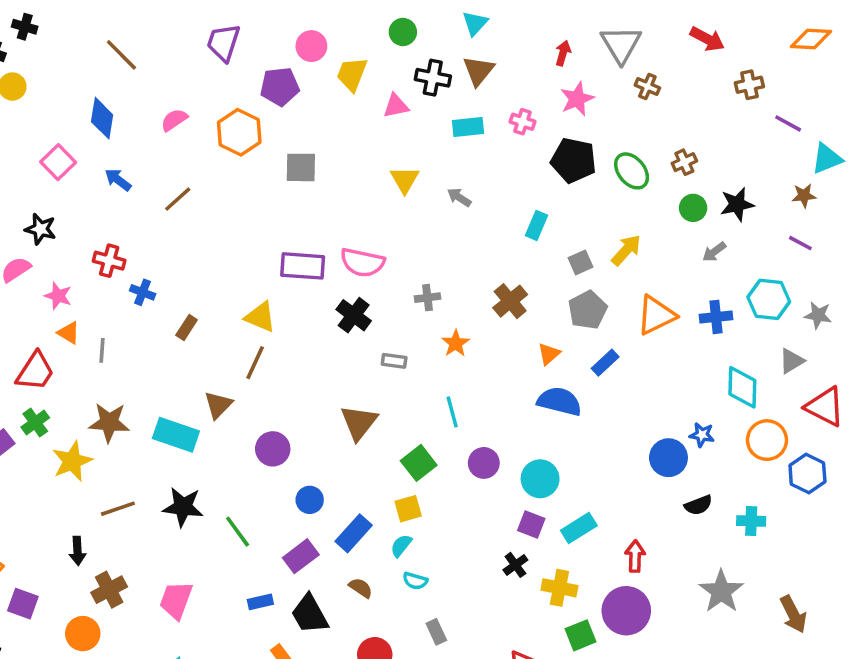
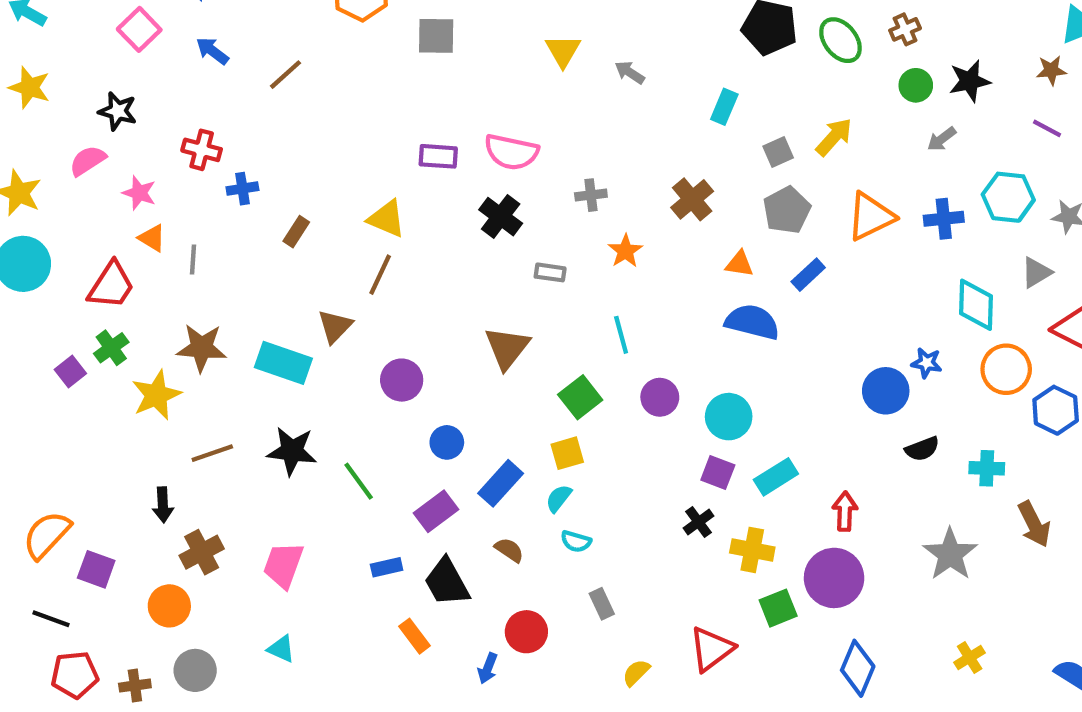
purple rectangle: (303, 266) -> (438, 156), size x0.7
blue cross: (143, 292) -> (242, 189), turned -30
orange triangle: (549, 354) -> (739, 264), turned 50
brown arrow: (793, 614) -> (1034, 524), moved

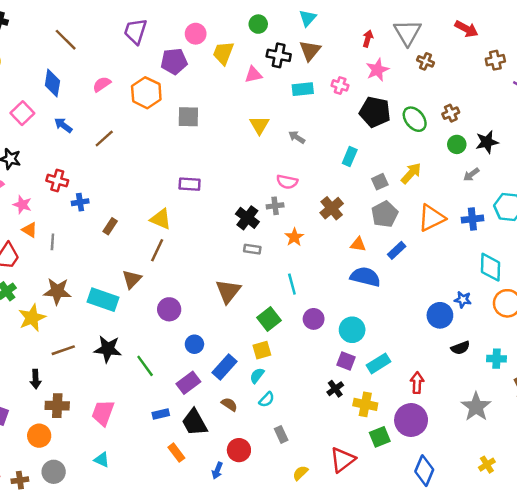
pink semicircle: (511, 152) -> (287, 182), moved, size x0.7
black cross: (501, 217) -> (247, 218), moved
cyan semicircle: (576, 541) -> (267, 400), turned -63
brown cross: (202, 552) -> (57, 406), turned 30

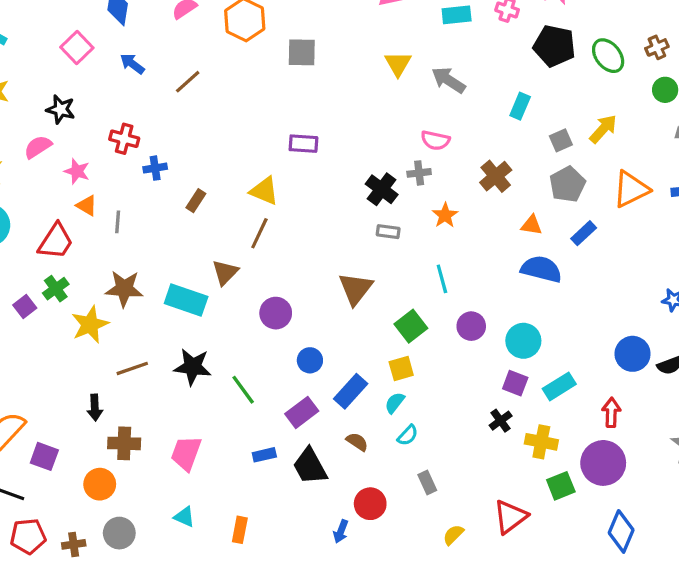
gray arrow: (297, 137) -> (448, 80), size x1.5
blue circle: (440, 315) -> (633, 354), moved
orange rectangle: (176, 453) -> (240, 530), moved, turned 48

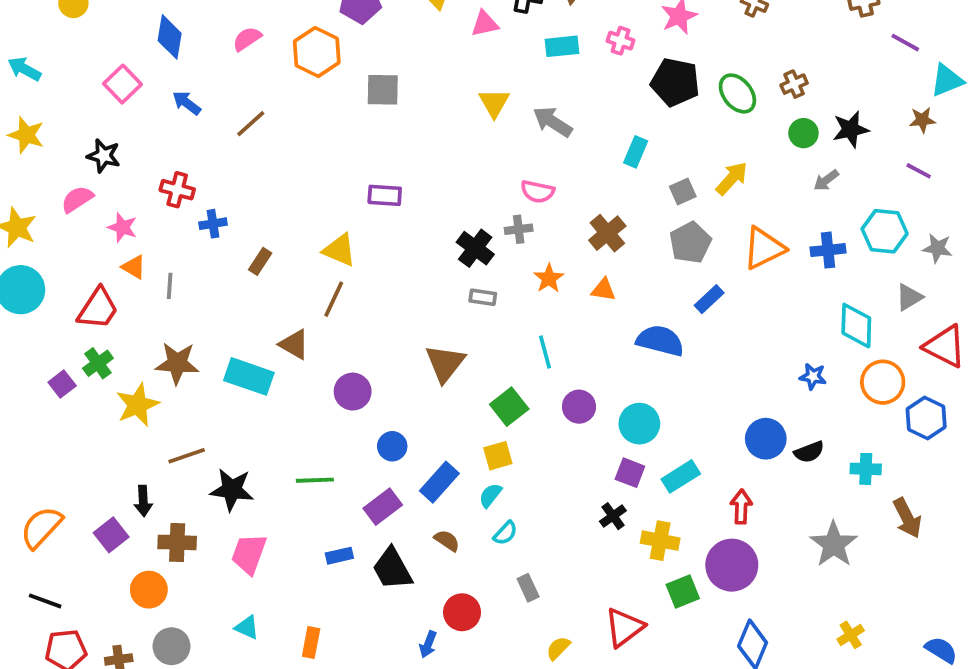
orange triangle: (532, 225) -> (604, 290), moved
brown triangle: (225, 272) -> (294, 344), turned -44
black star: (193, 367) -> (232, 490), moved
green line: (243, 390) -> (315, 480), turned -56
purple square: (44, 456) -> (111, 535), moved, turned 32

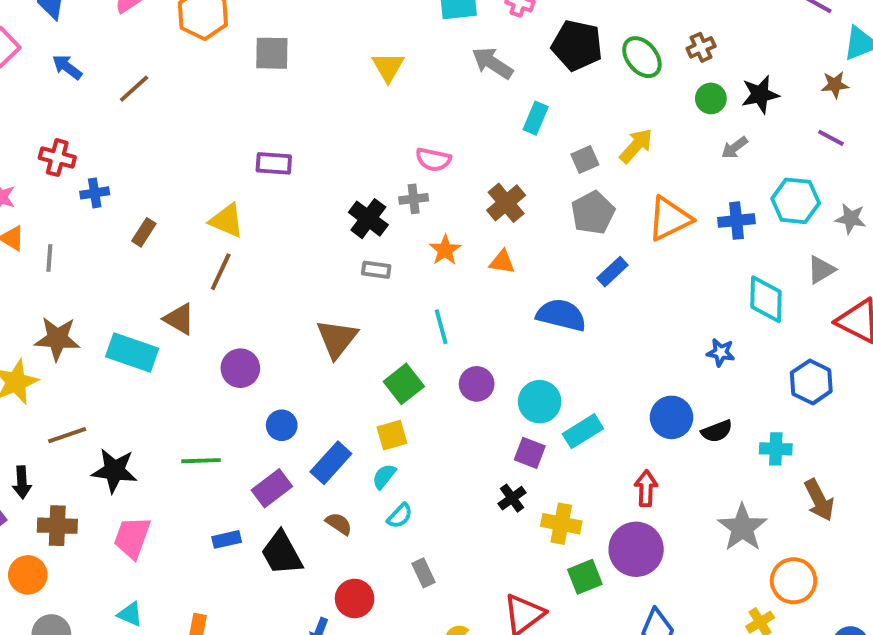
gray arrow: (553, 122) -> (492, 63), moved
orange circle: (883, 382) -> (794, 581), moved
blue hexagon: (926, 418) -> (811, 382), moved
cyan rectangle: (681, 476) -> (583, 431), moved

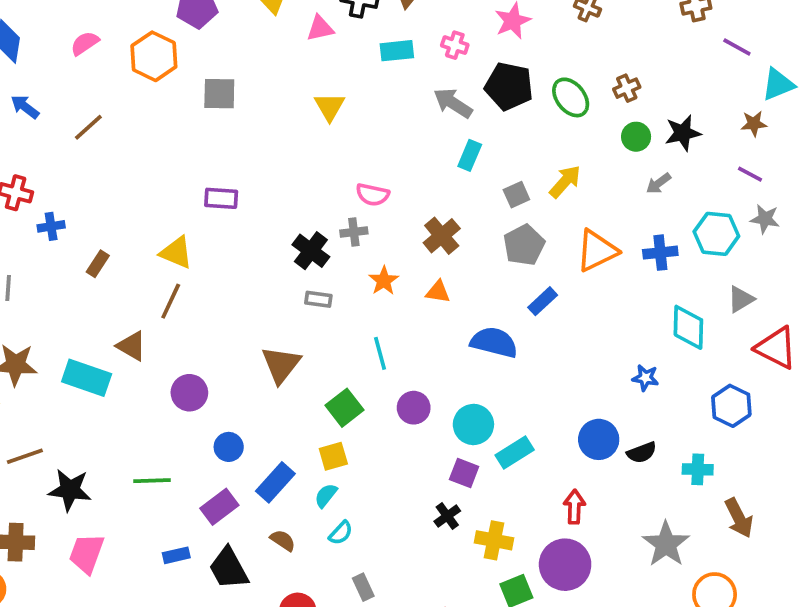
gray arrow: (492, 63) -> (453, 103), moved
gray star: (851, 219) -> (765, 219), moved

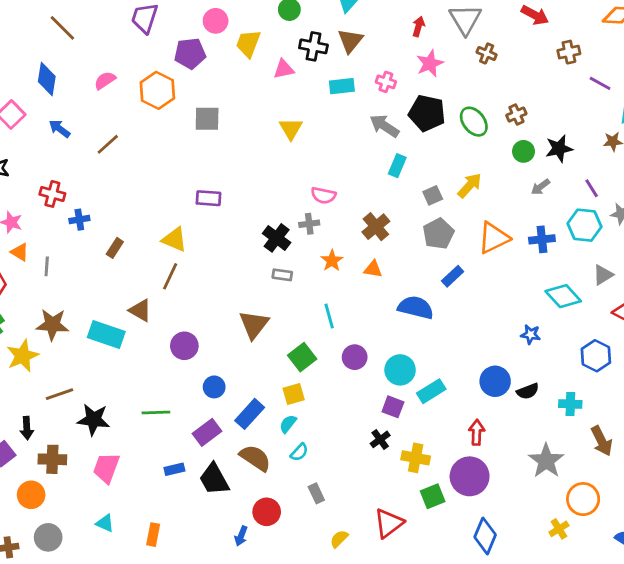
purple line: (750, 174) -> (592, 188), moved, turned 30
cyan diamond: (688, 327) -> (563, 296), turned -44
brown semicircle: (283, 540) -> (255, 458), size x1.6

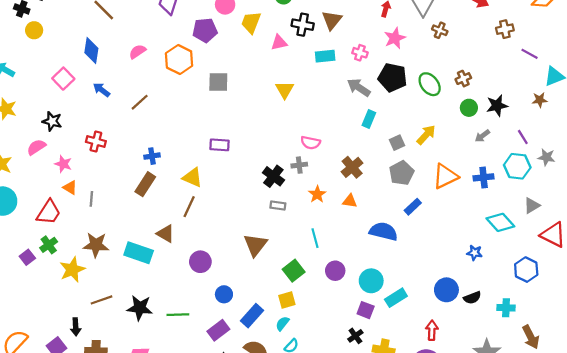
blue cross: (79, 220) -> (152, 156), moved
brown rectangle: (115, 248) -> (145, 184), size x1.5
black star: (94, 420) -> (140, 308), moved

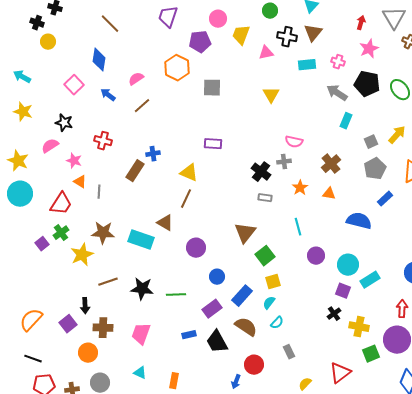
pink semicircle: (137, 52) -> (136, 79), moved
brown rectangle: (145, 184) -> (135, 171), moved
green square: (294, 271) -> (265, 256), moved

